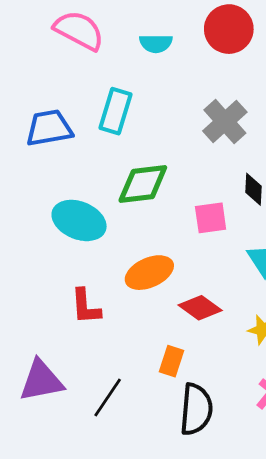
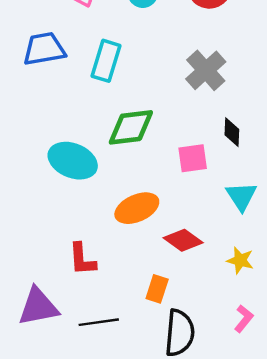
blue trapezoid: (49, 128) -> (44, 49), moved
red L-shape: (86, 306) -> (82, 259), moved
black line: (108, 398) -> (99, 322), turned 48

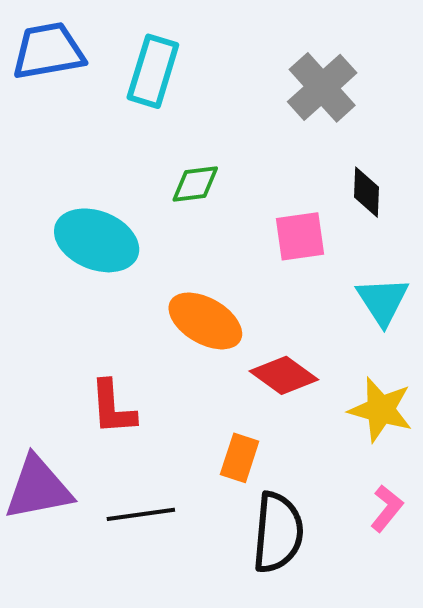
green diamond: (131, 127) -> (195, 184), size x0.6
orange ellipse: (137, 208) -> (205, 321), turned 54
yellow star: (240, 260) -> (381, 410), size x1.4

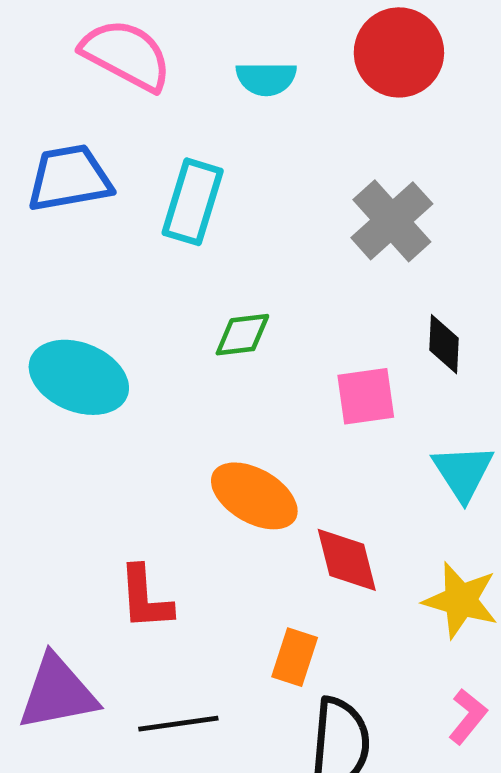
cyan ellipse: (97, 240) -> (79, 377), moved
red diamond: (284, 375) -> (347, 560), turned 40

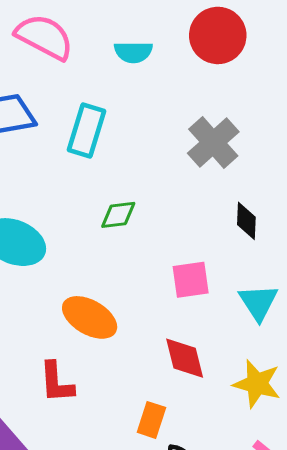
pink square: (366, 396) -> (191, 280), moved
orange ellipse: (254, 496) -> (90, 317), moved

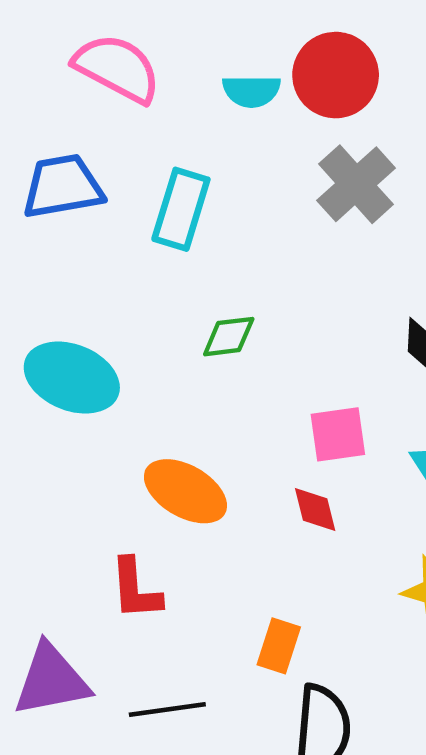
red circle: (218, 35) -> (336, 75), moved
gray cross: (213, 143) -> (356, 184), moved
red diamond: (185, 358) -> (315, 509), moved, size x0.7

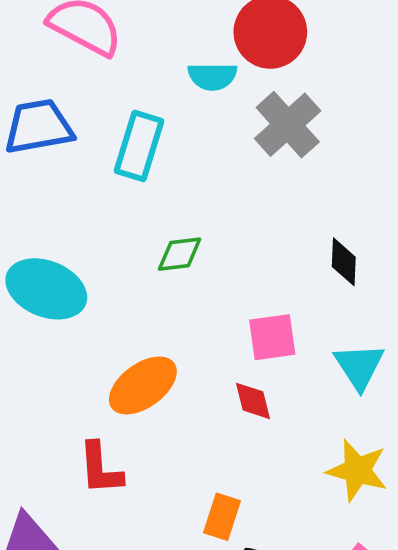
cyan semicircle: (251, 91) -> (212, 76), moved
orange ellipse: (185, 491) -> (143, 385), turned -66

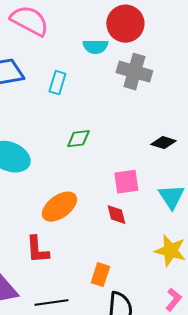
gray cross: (288, 125) -> (134, 72), turned -32
cyan rectangle: (139, 146) -> (57, 83), size x0.7
black diamond: (344, 262) -> (163, 143), turned -75

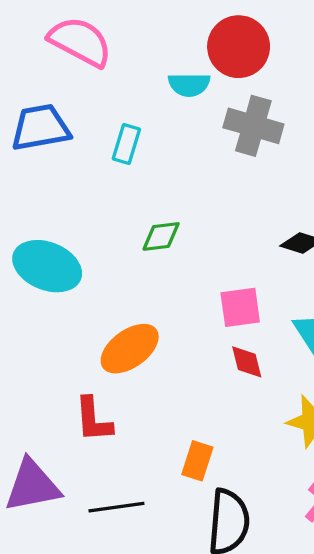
red diamond: (116, 215) -> (247, 362), moved

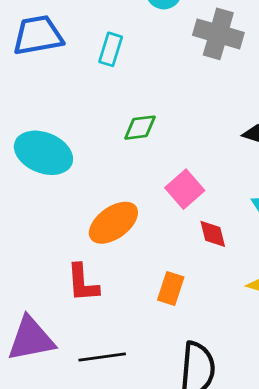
pink square: (240, 307) -> (185, 189), moved, turned -33
orange rectangle: (197, 461) -> (171, 288), moved

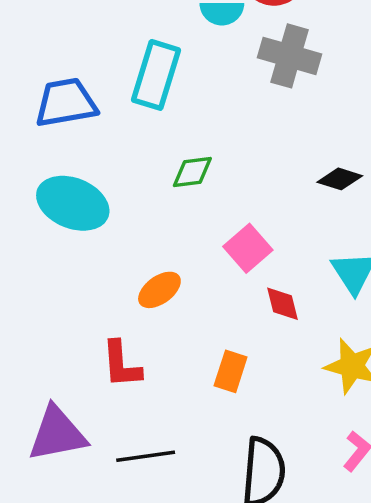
blue trapezoid: (38, 35) -> (66, 103), moved
cyan rectangle: (111, 49) -> (156, 75), size x1.6
orange ellipse: (113, 223) -> (159, 290), size x0.7

